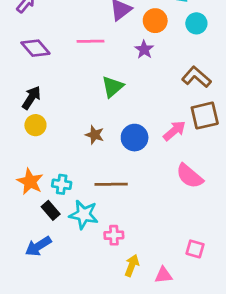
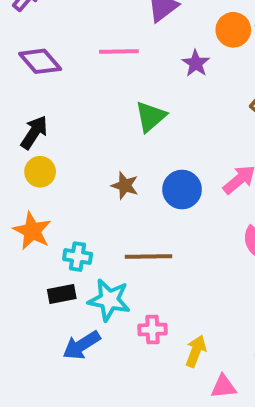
orange circle: (155, 21) -> (233, 30), moved
orange star: (30, 182) -> (32, 231), moved
black rectangle: (51, 210) -> (62, 294), turned -60
blue arrow: (38, 246) -> (81, 345), moved
yellow arrow: (132, 265) -> (196, 351), moved

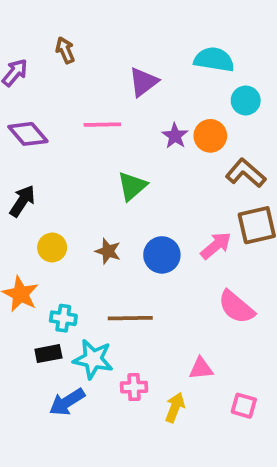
orange circle: (233, 30) -> (210, 136), moved
yellow circle: (40, 172) -> (52, 247), moved
pink triangle: (223, 387) -> (201, 368), moved

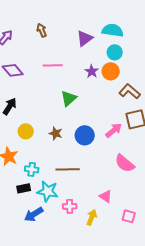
brown arrow: (65, 50) -> (42, 30), moved
purple triangle: (143, 82) -> (85, 38), moved
cyan circle: (246, 100) -> (115, 52), moved
pink triangle: (201, 368) -> (106, 196), turned 40

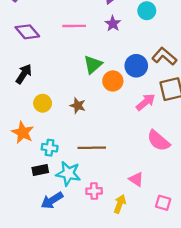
purple star: (92, 71) -> (113, 24), moved
orange circle: (111, 71) -> (113, 81), moved
blue circle: (85, 135) -> (136, 66), moved

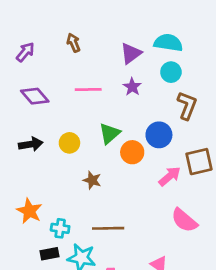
brown L-shape: (164, 56) -> (187, 105), moved, turned 70
black arrow: (24, 74) -> (31, 144), turned 48
yellow circle: (43, 103) -> (69, 143), moved

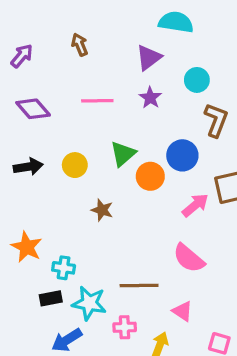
cyan semicircle: (168, 43) -> (176, 22), moved
pink semicircle: (184, 220) -> (189, 258), moved
brown line: (108, 228) -> (139, 285), moved

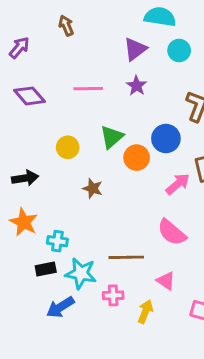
brown arrow: (80, 45) -> (66, 26), moved
cyan circle: (197, 80) -> (179, 51), moved
black arrow: (28, 167) -> (25, 178), moved

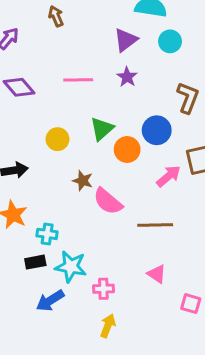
pink semicircle: (172, 232) -> (108, 201), moved
brown line: (126, 257) -> (155, 225), moved
yellow arrow: (145, 312) -> (108, 326), moved

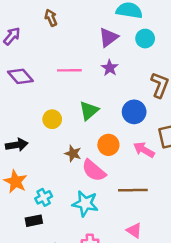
orange circle: (127, 150) -> (108, 145), moved
pink arrow: (169, 176) -> (144, 150), turned -110
cyan cross: (47, 234) -> (44, 197), turned -35
cyan star: (71, 267) -> (85, 204), moved

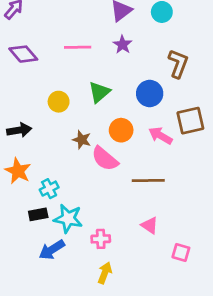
cyan star: (85, 204) -> (68, 218), moved

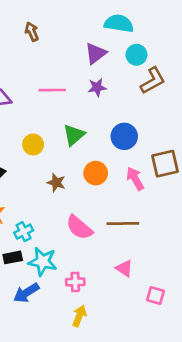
purple star: (122, 45) -> (97, 87), turned 30
brown L-shape: (178, 64) -> (153, 81), moved, turned 40
pink arrow: (160, 136) -> (135, 179), turned 30
pink semicircle: (105, 159) -> (79, 228), moved

